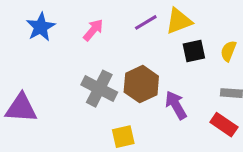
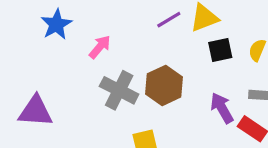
pink arrow: (93, 30) -> (100, 47), moved
purple arrow: (176, 105) -> (222, 108), moved

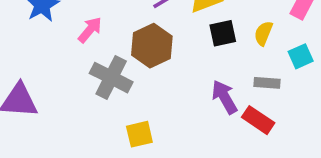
brown hexagon: (164, 85) -> (152, 46), moved

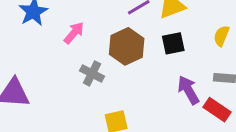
black square: (223, 33) -> (173, 43), moved
gray cross: (111, 78) -> (92, 73), size x0.7

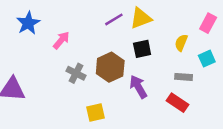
brown hexagon: (127, 46) -> (110, 67), moved
purple arrow: (188, 90) -> (138, 87), moved

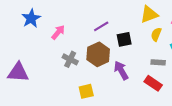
yellow triangle: (141, 18) -> (149, 14), moved
purple line: (114, 19) -> (101, 26), moved

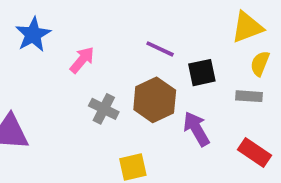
purple line: (101, 26) -> (160, 49), turned 56
gray rectangle: (158, 62) -> (249, 96), moved

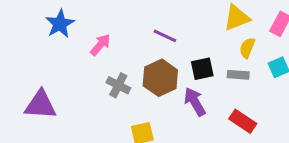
black square: (202, 73) -> (202, 69), moved

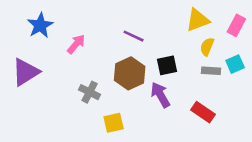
gray rectangle: (238, 75) -> (211, 71), moved
gray cross: (118, 85) -> (90, 92), moved
purple triangle: (40, 105) -> (25, 72), moved, turned -36

